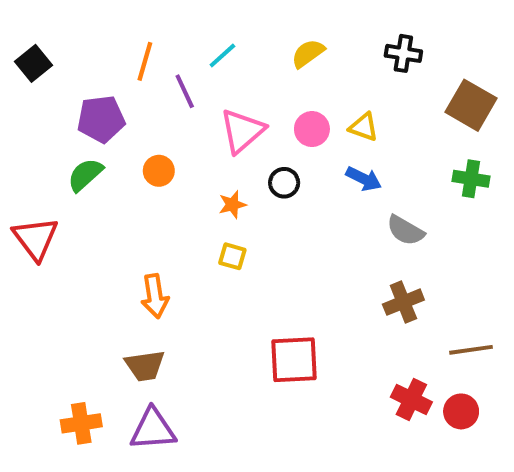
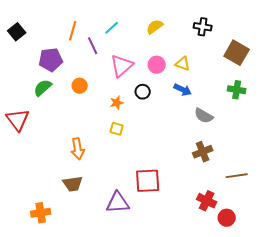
red circle: (461, 411) -> (227, 218), moved
purple triangle: (153, 429) -> (118, 203), moved

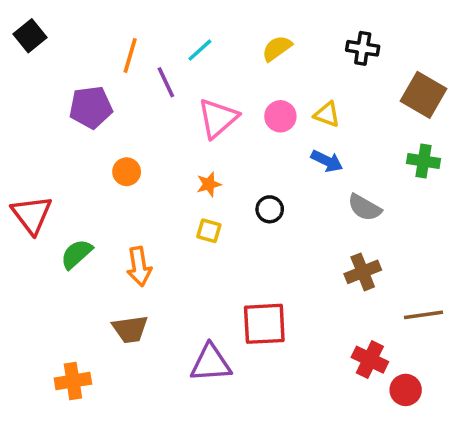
black square: (17, 32) -> (30, 36), moved
orange circle: (80, 86) -> (127, 172), moved
green semicircle: (43, 88) -> (76, 254), moved
black circle: (143, 92) -> (270, 209), moved

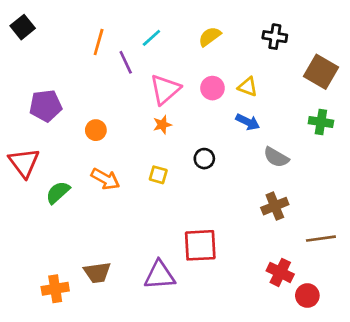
purple pentagon: (91, 107) -> (46, 106), moved
orange star: (209, 184) -> (162, 125), moved
orange arrow: (139, 267) -> (105, 179), moved, turned -52
brown trapezoid: (130, 329) -> (97, 272), moved

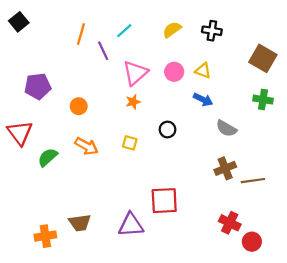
black cross: (275, 37) -> (212, 31), moved
brown line: (321, 239) -> (253, 181), moved

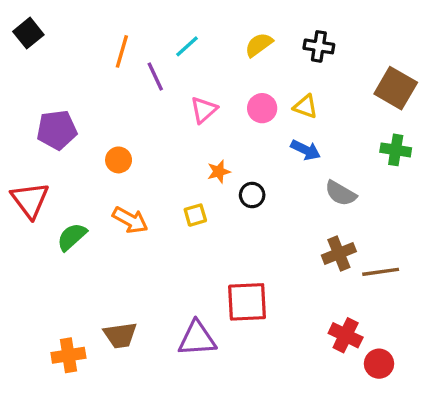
pink triangle: (135, 73) -> (204, 110), size x0.7
orange star: (133, 102) -> (219, 172), moved
yellow square: (130, 143) -> (195, 215), turned -32

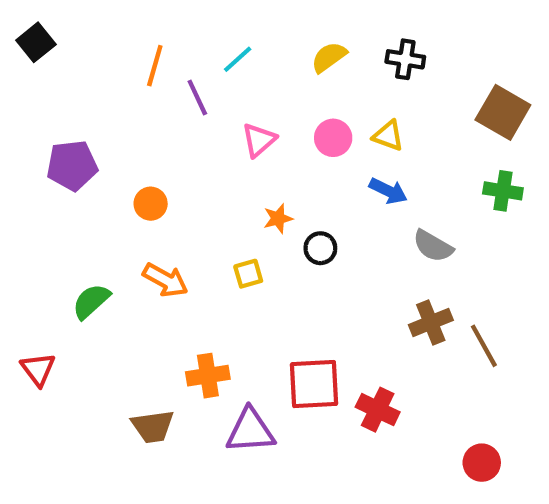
red triangle: (30, 200) -> (38, 369), moved, size x0.7
brown line: (381, 272) -> (484, 346), turned 69
red cross: (346, 335) -> (378, 410), moved
orange cross: (68, 355) -> (208, 376), moved

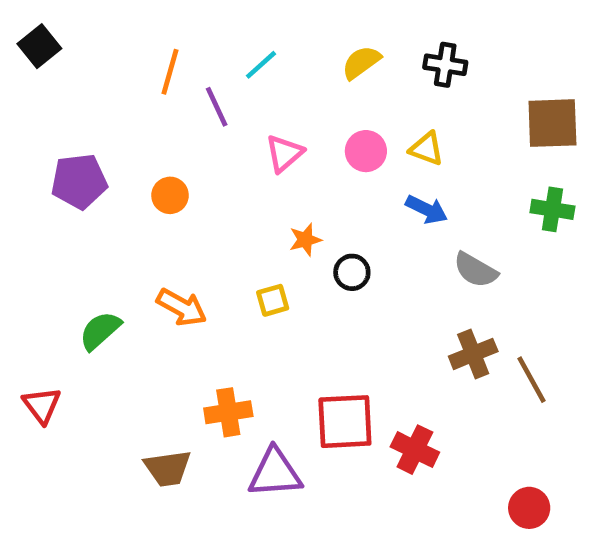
brown square: (503, 112) -> (552, 123), turned -32
orange circle: (151, 204) -> (170, 195), moved

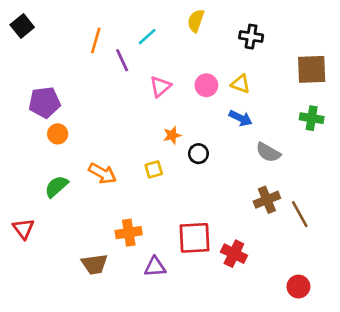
yellow semicircle: (361, 62) -> (196, 21), moved, turned -35
orange circle: (170, 195) -> (58, 134), moved
purple triangle: (275, 473) -> (155, 267), size x0.7

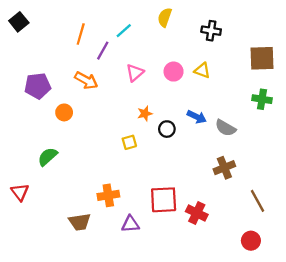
purple line: (122, 60) -> (103, 51), turned 54
blue arrow: (241, 118) -> (197, 117), moved
orange circle: (58, 134) -> (64, 112), moved
orange arrow: (102, 173) -> (86, 80), moved
brown line: (300, 214) -> (258, 201), moved

